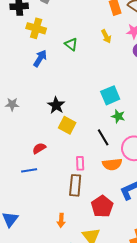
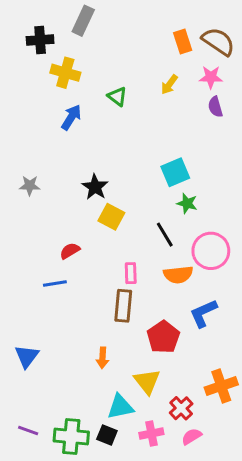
yellow arrow: (106, 36) -> (169, 85), turned 64

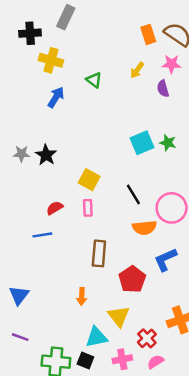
purple semicircle: (215, 107) -> (163, 89), moved
black star: (95, 187) -> (46, 155), moved
green star: (187, 203) -> (168, 143), moved
pink rectangle: (131, 273) -> (88, 208), moved
purple line: (28, 431) -> (20, 337), moved

